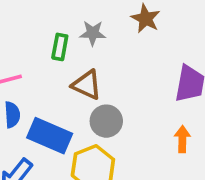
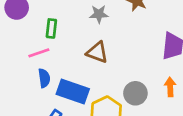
green rectangle: (60, 47) -> (51, 28), moved
gray circle: (106, 121) -> (135, 93), moved

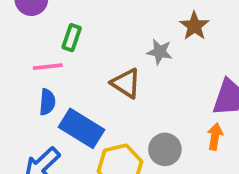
gray star: (99, 14) -> (160, 52), moved
orange arrow: (170, 87) -> (215, 137), moved

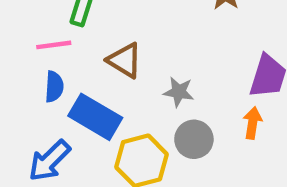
gray star: (160, 52) -> (179, 92), moved
brown triangle: (126, 83) -> (125, 60), moved

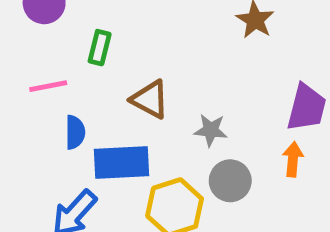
pink line: (54, 45) -> (48, 86), moved
blue rectangle: (95, 117) -> (121, 163), turned -30

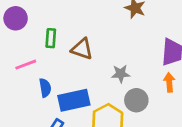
brown triangle: (150, 99) -> (82, 49), moved

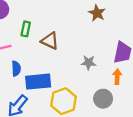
gray star: (121, 74) -> (89, 63), moved
gray circle: (136, 100) -> (103, 99), moved

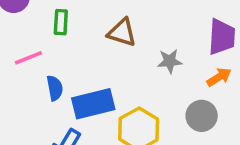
brown triangle: (50, 41) -> (122, 33), moved
orange arrow: (117, 77) -> (219, 77), turned 64

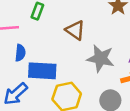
gray star: (170, 61) -> (101, 58), size x1.6

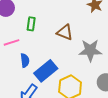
blue rectangle: (42, 71) -> (46, 71), turned -30

